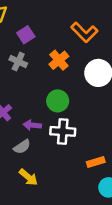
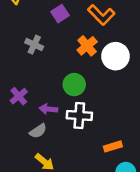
purple square: (26, 35) -> (60, 14), moved
orange cross: (59, 60) -> (87, 46), moved

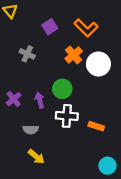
purple arrow: (48, 109) -> (40, 100), moved, turned 70
gray semicircle: (38, 131) -> (31, 130), turned 35
orange rectangle: (113, 146) -> (96, 126), moved, turned 35

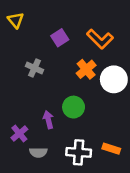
purple cross: (14, 99) -> (19, 134), moved
white cross: (67, 116) -> (79, 152), moved

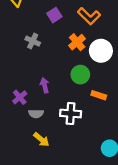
green circle: (74, 107) -> (80, 75), moved
orange rectangle: (111, 149) -> (99, 95), moved

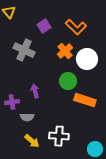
gray cross: (33, 41) -> (24, 50), size x1.5
orange rectangle: (99, 95) -> (85, 100), size x1.5
purple cross: (20, 97) -> (12, 102), turned 32
white cross: (71, 114) -> (59, 136), moved

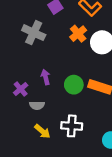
green circle: (68, 81) -> (74, 85), moved
purple cross: (12, 102) -> (21, 89), turned -32

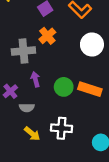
gray cross: (34, 33) -> (23, 51), moved, turned -30
orange cross: (78, 34) -> (47, 36), moved

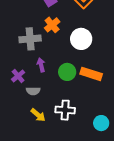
white circle: (92, 45) -> (81, 39), moved

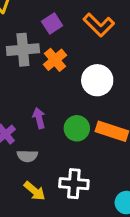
gray cross: (30, 39) -> (23, 50), moved

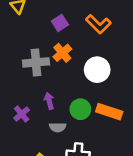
gray cross: (23, 50) -> (36, 62), moved
gray semicircle: (27, 156) -> (58, 127), moved

